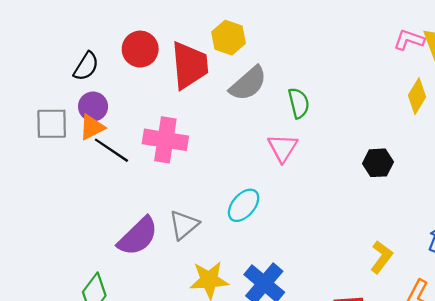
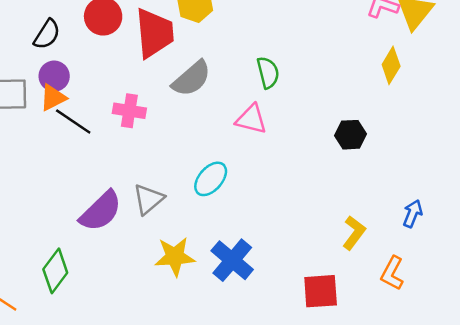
gray semicircle: (248, 84) -> (192, 79), moved
pink cross: (165, 140) -> (129, 111), size x0.7
pink triangle: (283, 148) -> (251, 119), turned -48

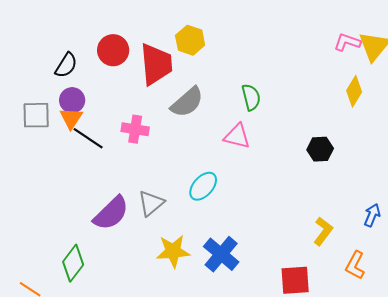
orange triangle: (53, 98) -> (71, 118), turned -30

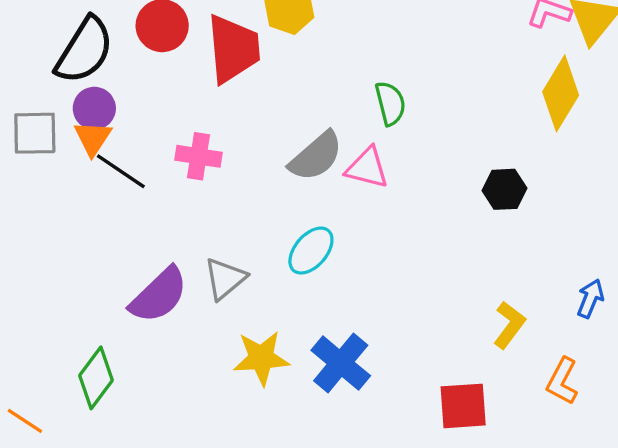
black semicircle: (66, 65) -> (84, 50), size x1.6
yellow diamond: (354, 91) -> (561, 93), size x1.4
gray semicircle: (187, 102) -> (316, 156), moved

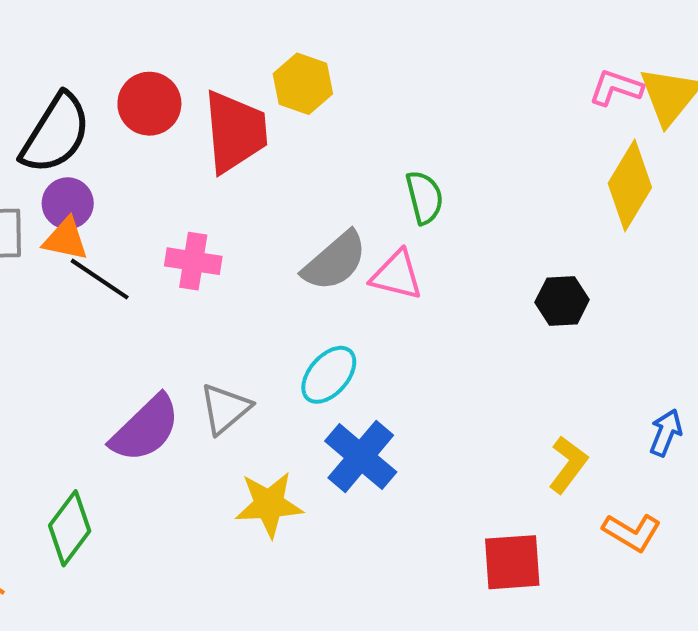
orange triangle: (93, 138) -> (66, 239), turned -51
blue cross: (341, 363) -> (361, 457), moved
orange L-shape: (562, 381) -> (632, 532), turned -87

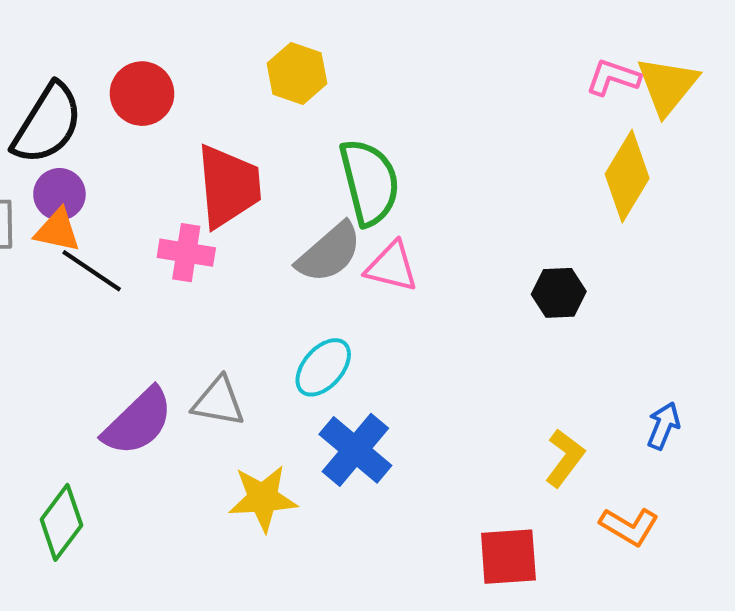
red trapezoid: (235, 132) -> (229, 186), moved
green semicircle: (425, 197) -> (369, 182), moved, size x1.6
gray triangle: (225, 409) -> (219, 402), turned 50

